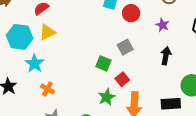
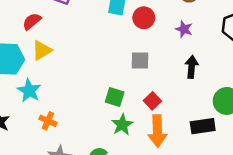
gray square: (125, 47) -> (140, 61), turned 35
green square: (103, 63) -> (115, 97), moved
red square: (122, 79) -> (152, 101), moved

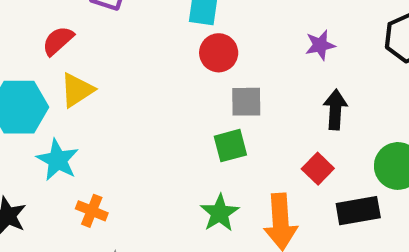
red circle: (144, 18) -> (219, 53), moved
purple star: (184, 29) -> (320, 45), turned -30
green square: (115, 97) -> (230, 146), moved, turned -30
red square: (152, 101) -> (318, 169), moved

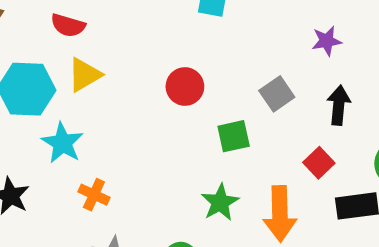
red semicircle: (58, 41) -> (68, 25), turned -124
red circle: (219, 53) -> (185, 86), moved
gray square: (246, 102) -> (277, 94), moved, turned -36

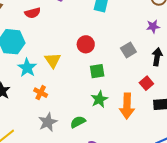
red semicircle: (68, 25) -> (33, 13), turned -35
yellow triangle: (85, 75) -> (53, 60), moved, turned -36
green square: (234, 136) -> (97, 71), moved

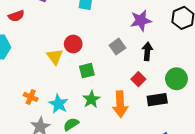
purple star: (153, 26) -> (141, 21), size x1.5
yellow triangle: (53, 60) -> (55, 57), moved
cyan star: (27, 68) -> (58, 104), moved

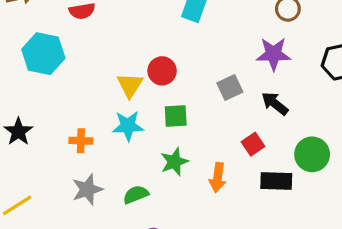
black arrow: (147, 51) -> (275, 104), turned -66
orange cross: (31, 97) -> (81, 141), turned -32
cyan star: (58, 104) -> (128, 126), moved, turned 30
orange arrow: (120, 104) -> (218, 177), size x0.7

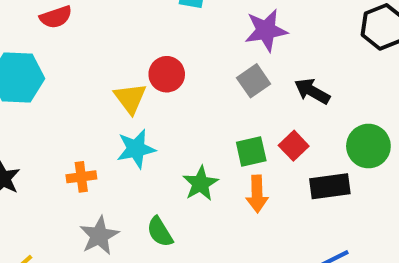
purple star: (274, 54) -> (266, 30), moved
green square: (176, 116) -> (251, 151), moved
green semicircle: (136, 195) -> (160, 232), turned -90

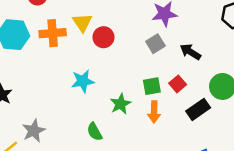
yellow triangle: (130, 98) -> (82, 23), moved
orange cross: (81, 177) -> (53, 33), moved, size x1.5
black rectangle: (330, 186) -> (198, 109), turned -30
gray star: (99, 236) -> (34, 131), moved

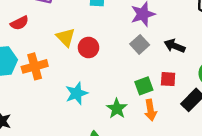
orange cross: (53, 33) -> (35, 66), moved
red square: (178, 84) -> (168, 79), turned -35

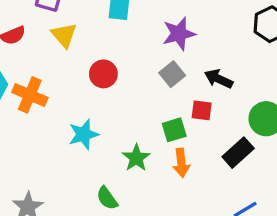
yellow triangle: (66, 37) -> (64, 35), moved
orange cross: (35, 66) -> (30, 95), turned 35
red square: (168, 79) -> (202, 110), moved

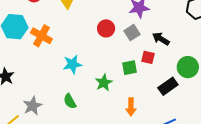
red circle: (103, 74) -> (106, 28), moved
orange arrow: (181, 163) -> (131, 107), moved
green semicircle: (107, 198) -> (70, 101), moved

